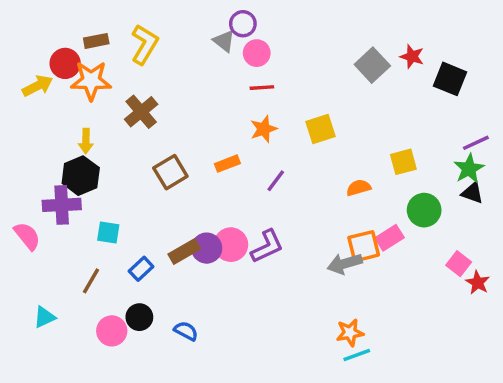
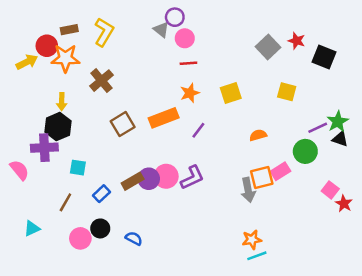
purple line: (476, 143) -> (318, 128), moved
yellow square: (403, 162) -> (287, 92), moved, turned 30
orange rectangle: (227, 164) -> (164, 118), size x1.6
gray arrow: (345, 264) -> (248, 190), turned -85

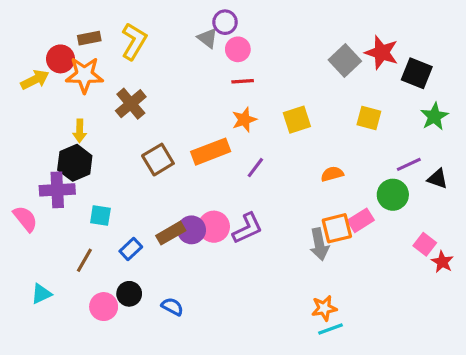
red star: (297, 41) -> (382, 53), size x1.5
green star: (338, 122) -> (434, 116), moved

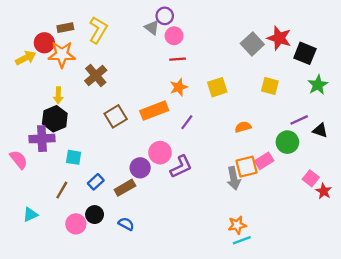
pink circle: (214, 227) -> (160, 153), moved
brown rectangle: (171, 233) -> (125, 188), moved

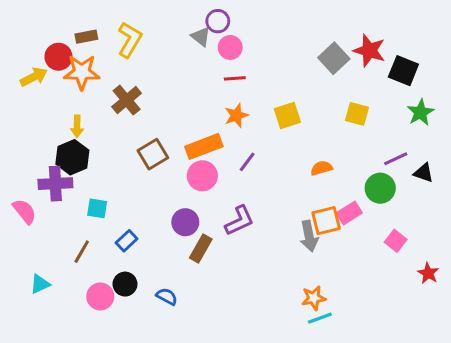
pink circle: (160, 153) -> (202, 176), moved
pink square: (311, 178) -> (396, 241), moved
brown rectangle: (125, 188) -> (201, 248), moved, turned -30
red star: (324, 191) -> (428, 273), moved

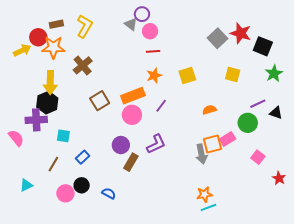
yellow arrow: (77, 126) -> (50, 83), size x1.6

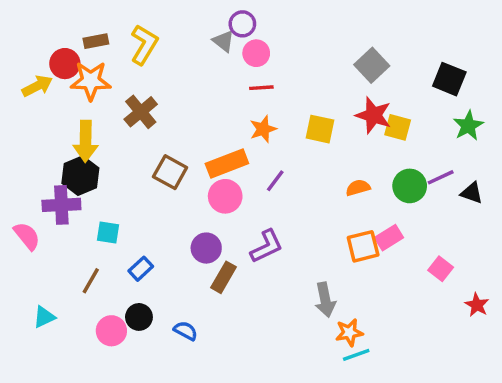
red star: (241, 33) -> (373, 115), moved
yellow square: (187, 76) -> (320, 129), turned 30
brown square: (100, 101) -> (170, 172), turned -30
green circle: (248, 123) -> (410, 186), moved
gray arrow: (201, 154) -> (325, 300), moved

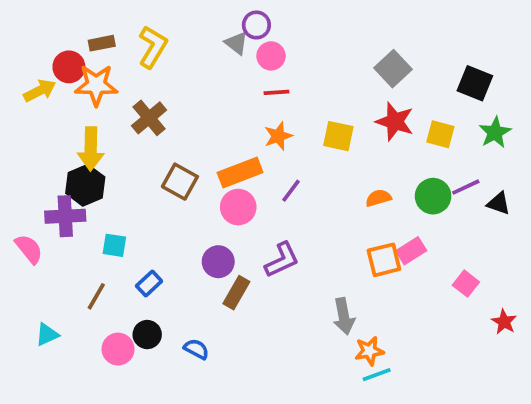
yellow square: (398, 127) -> (440, 134), moved

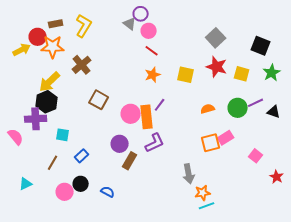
red line: (276, 92) -> (152, 51), turned 40
yellow arrow: (91, 149) -> (50, 82), turned 45
orange rectangle: (240, 172) -> (147, 117), moved, turned -75

